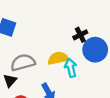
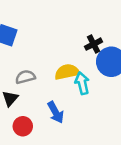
gray semicircle: (23, 62) -> (25, 77), size x0.7

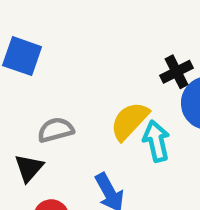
yellow semicircle: (67, 72) -> (130, 121), turned -35

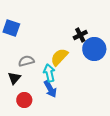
cyan arrow: (156, 141) -> (49, 73), moved

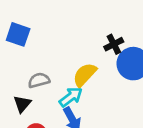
cyan arrow: (49, 73) -> (71, 97), turned 66

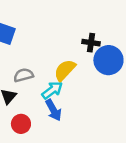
black cross: (114, 44) -> (91, 43), turned 35

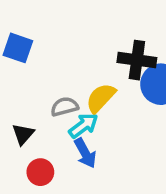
black cross: (91, 43) -> (137, 60), size x1.5
gray semicircle: (23, 75) -> (64, 107), moved

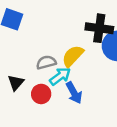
blue arrow: (85, 153) -> (74, 93), moved
red circle: (40, 172) -> (41, 94), moved

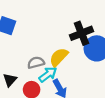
black cross: (99, 28) -> (81, 33), turned -30

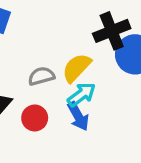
cyan arrow: (48, 74) -> (82, 95), moved

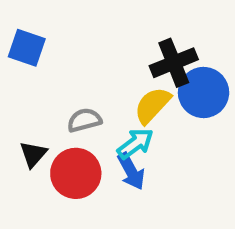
yellow semicircle: (77, 68) -> (152, 105), moved
red circle: (35, 118) -> (76, 173), size x1.5

